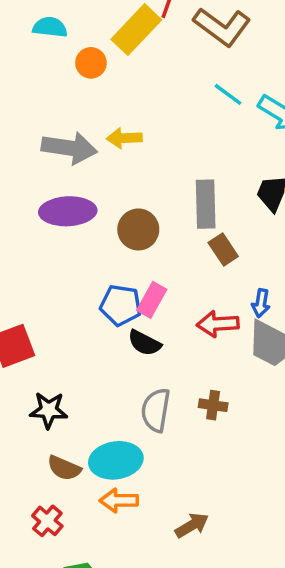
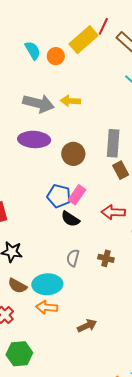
cyan semicircle: (50, 27) -> (33, 50), moved, turned 48
gray semicircle: (156, 410) -> (73, 258), size x0.7

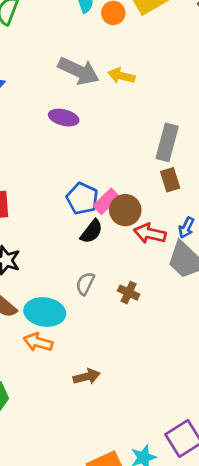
purple ellipse: (34, 139) -> (64, 118), size x0.7
brown circle: (73, 154) -> (125, 210), moved
black semicircle: (70, 219) -> (92, 231), turned -96

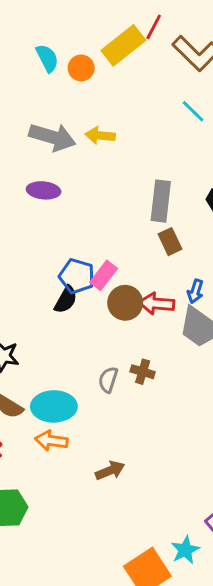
brown circle: (125, 210) -> (125, 303), moved
black semicircle: (92, 231) -> (66, 300), moved
gray semicircle: (85, 284) -> (108, 380), moved

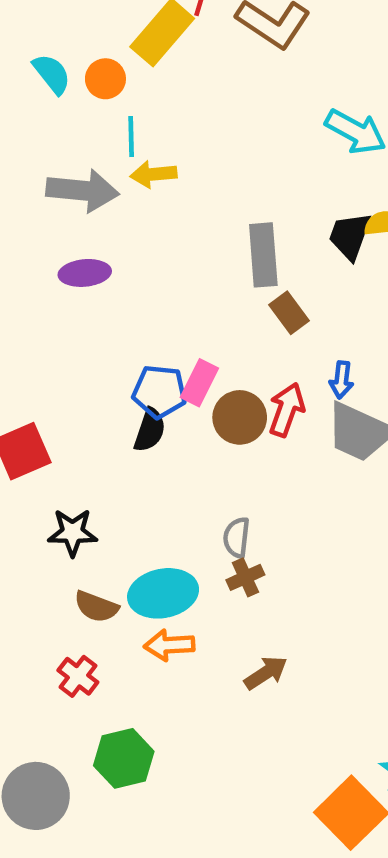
cyan line: (193, 111) -> (131, 137), moved, turned 55
red arrow: (156, 304) -> (287, 410), turned 116
brown cross: (143, 372) -> (245, 577), moved, turned -30

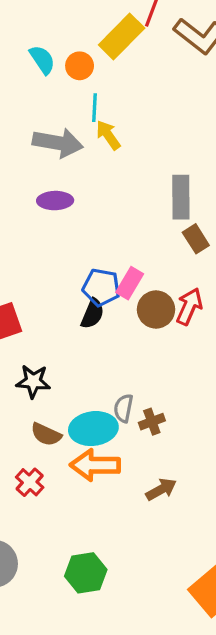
yellow arrow: (153, 174) -> (108, 135), turned 56
gray semicircle: (237, 537) -> (123, 408), moved
orange arrow: (169, 645) -> (95, 465), size x1.4
green hexagon: (124, 758) -> (86, 573), moved

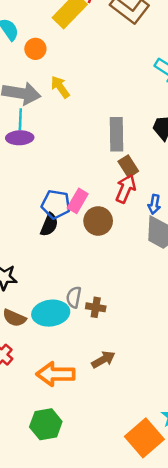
orange circle: (80, 66) -> (35, 49), moved
cyan line: (95, 108) -> (20, 119), moved
red arrow: (189, 306) -> (126, 189), moved
brown cross: (152, 422) -> (96, 307), turned 30
orange arrow: (95, 465) -> (56, 374), moved

